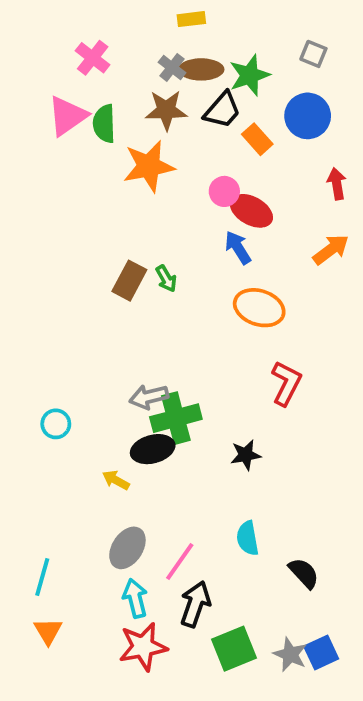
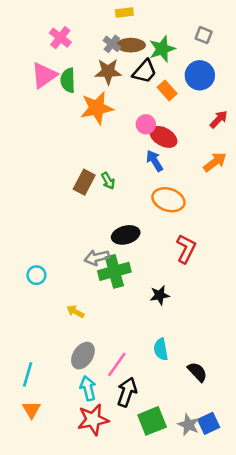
red arrow: (337, 184) -> (219, 119), turned 54
black ellipse: (153, 449) -> (126, 235), moved

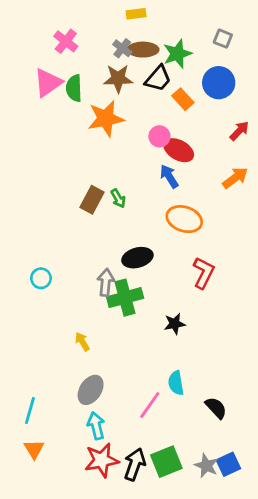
gray arrow: (97, 258) -> (106, 282), turned 110
cyan circle: (36, 275) -> (41, 278), moved
yellow arrow: (75, 312) -> (82, 342), turned 30
pink line: (117, 364) -> (150, 405), moved
black arrow: (127, 392) -> (135, 464), moved

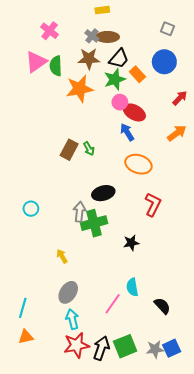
green star: (177, 54) -> (115, 79), moved
orange triangle: (34, 449) -> (26, 337), turned 49
gray star: (206, 466) -> (155, 349), turned -30

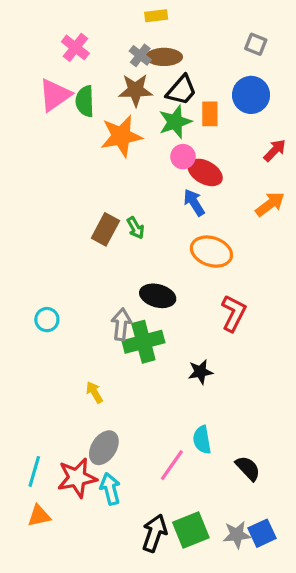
orange rectangle: (137, 74) -> (210, 114), turned 42
black ellipse: (103, 193) -> (158, 296), turned 30
red star: (76, 345) -> (77, 478), moved

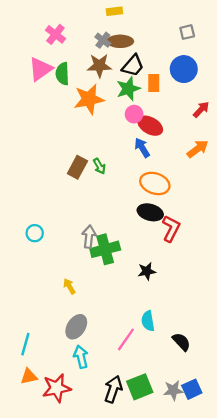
gray square: (256, 44) -> (187, 32), turned -35
black ellipse: (158, 296) -> (150, 212), moved
red star: (77, 478) -> (57, 388), moved

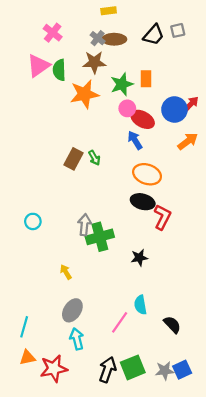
black trapezoid: (133, 66) -> (154, 35), moved
blue circle: (184, 69) -> (174, 109), moved

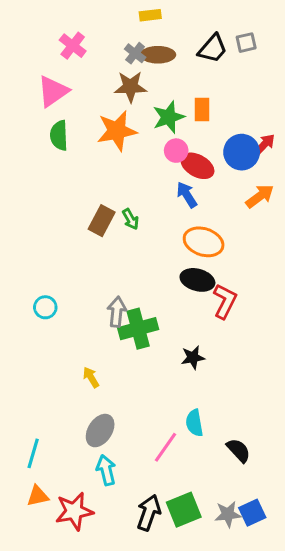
green semicircle: (59, 70) -> (59, 135), moved

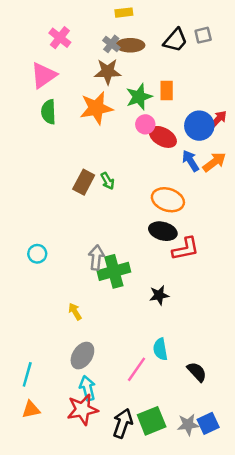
blue arrow: (187, 195) -> (190, 161), moved
red L-shape: (225, 301) -> (185, 249), turned 52
red star: (74, 511) -> (82, 410), moved

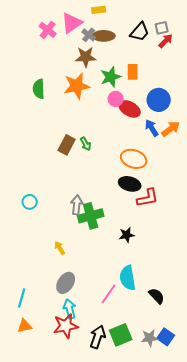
pink triangle: (44, 75) -> (72, 23), moved
red arrow: (218, 119) -> (166, 41), moved
cyan semicircle: (160, 349) -> (128, 278), size x1.4
blue square: (208, 423) -> (166, 337), turned -30

